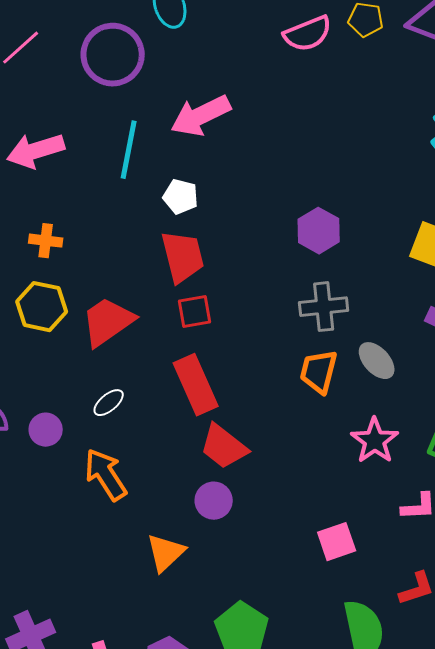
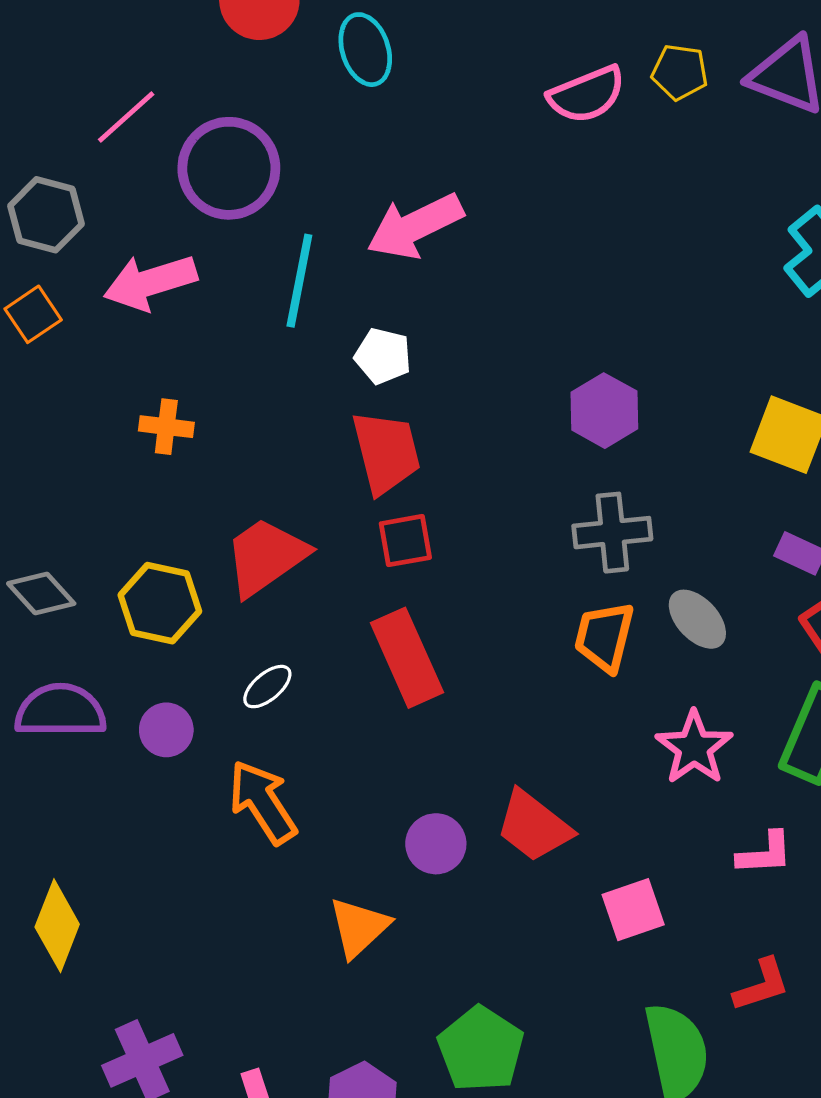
purple circle: (113, 55) -> (229, 168), moved
yellow hexagon: (42, 307) -> (160, 603), moved
red trapezoid: (224, 447) -> (534, 826), moved

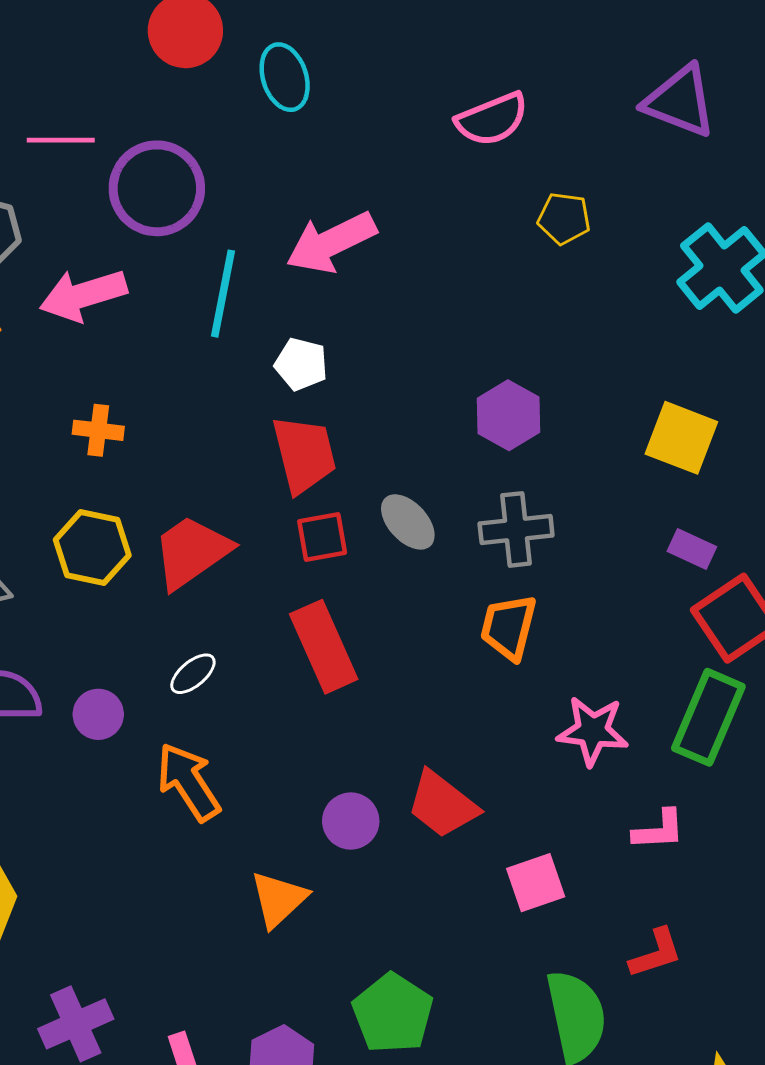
yellow pentagon: (680, 72) -> (564, 218), moved
pink line: (126, 117) -> (61, 140), turned 42
yellow hexagon: (160, 603) -> (92, 547), moved
gray ellipse: (697, 619) -> (408, 522), moved
pink star: (694, 748) -> (593, 731), turned -30

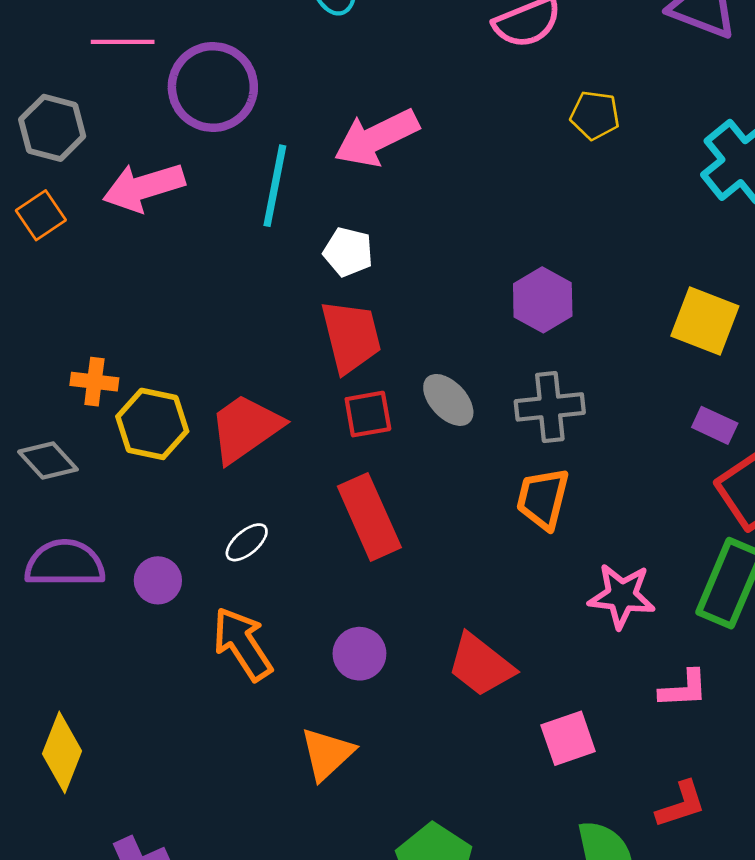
orange cross: (98, 430) -> (94, 382), moved
purple circle: (351, 821) -> (359, 654), moved

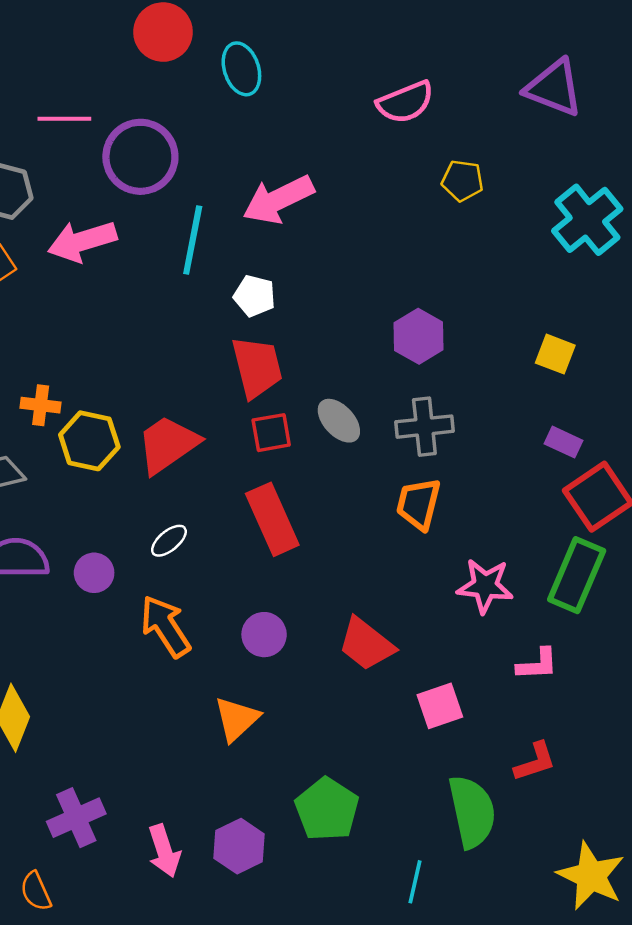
yellow square: (705, 321) -> (555, 354), size x0.7

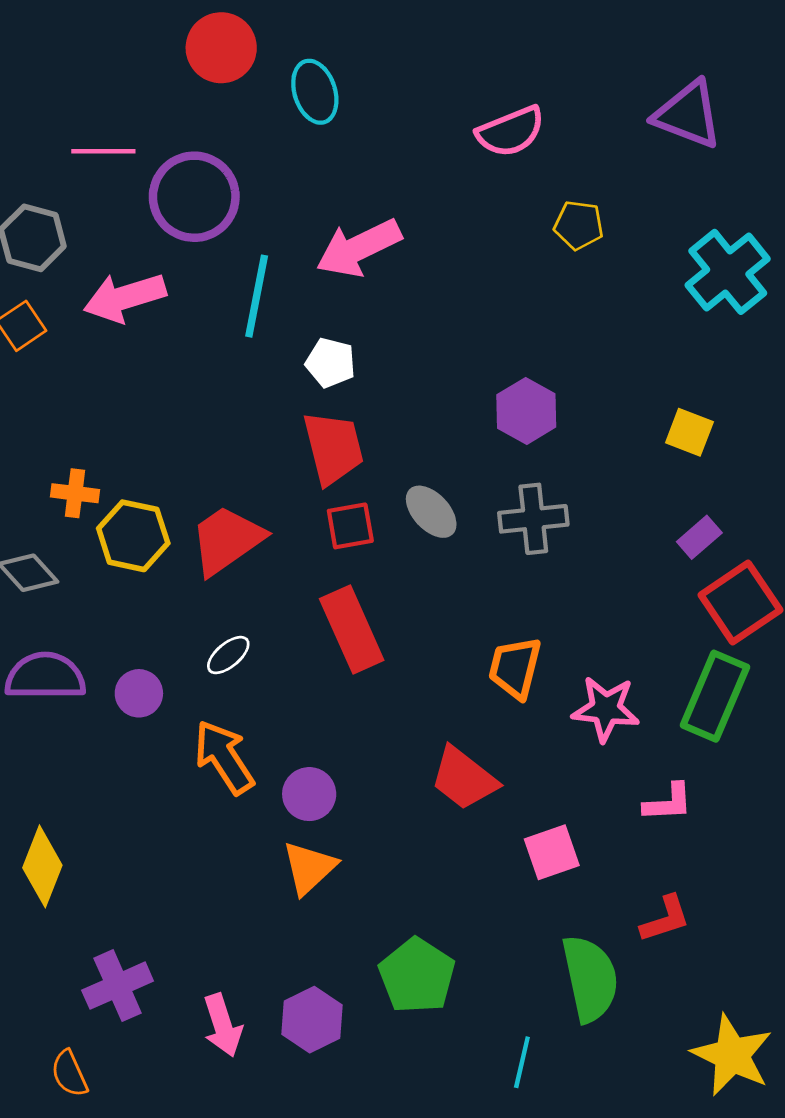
purple rectangle: (564, 442) -> (699, 537), turned -66
orange trapezoid: (419, 504) -> (515, 668), moved
purple circle: (264, 635) -> (309, 794), moved

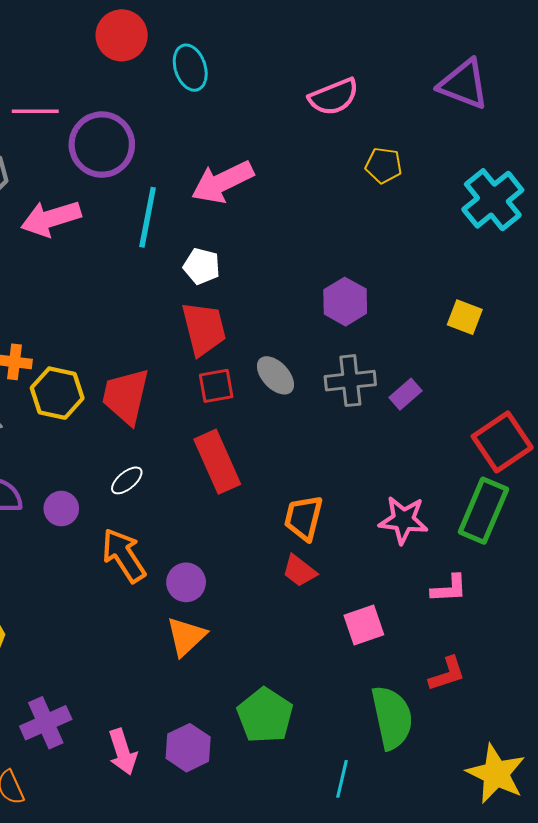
purple rectangle: (699, 537) -> (405, 394), moved
red trapezoid: (227, 540) -> (126, 396), turned -42
orange trapezoid: (515, 668) -> (304, 518), moved
red trapezoid: (464, 778) -> (299, 571), size x0.7

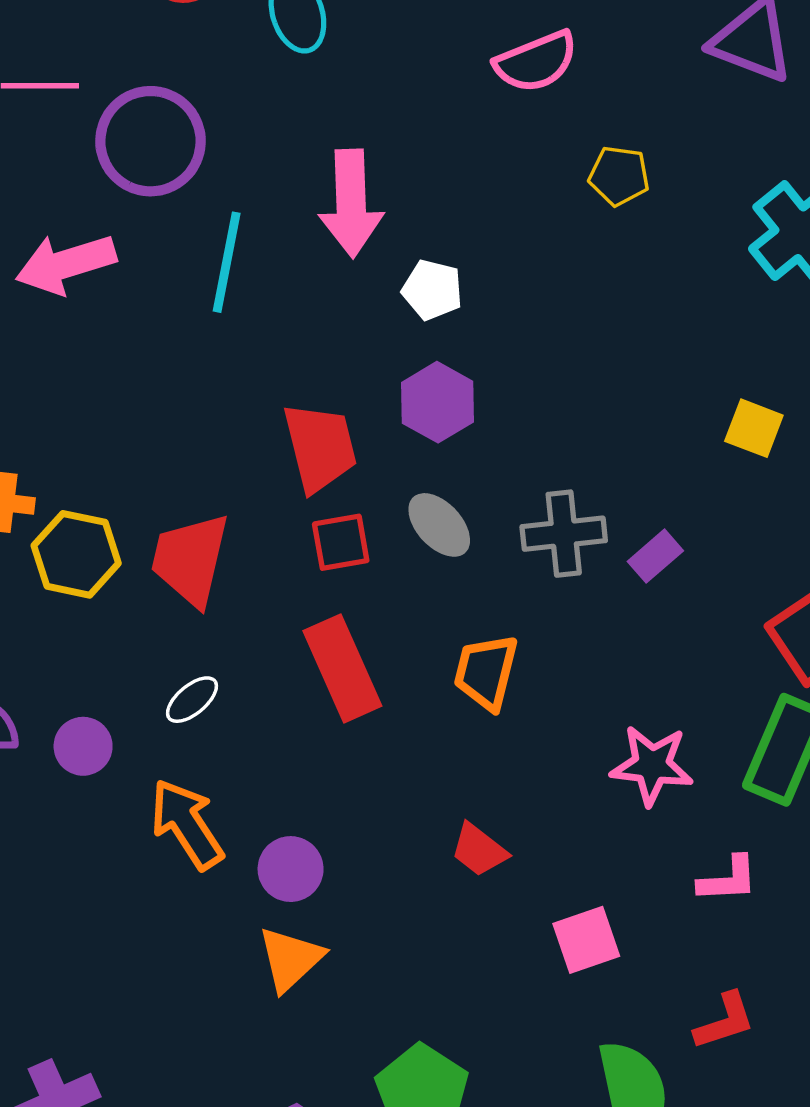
pink arrow: (222, 182) -> (351, 203), turned -66
white pentagon: (202, 266) -> (432, 290), moved
purple hexagon: (345, 302) -> (438, 402), moved
orange trapezoid: (304, 518) -> (486, 672), moved

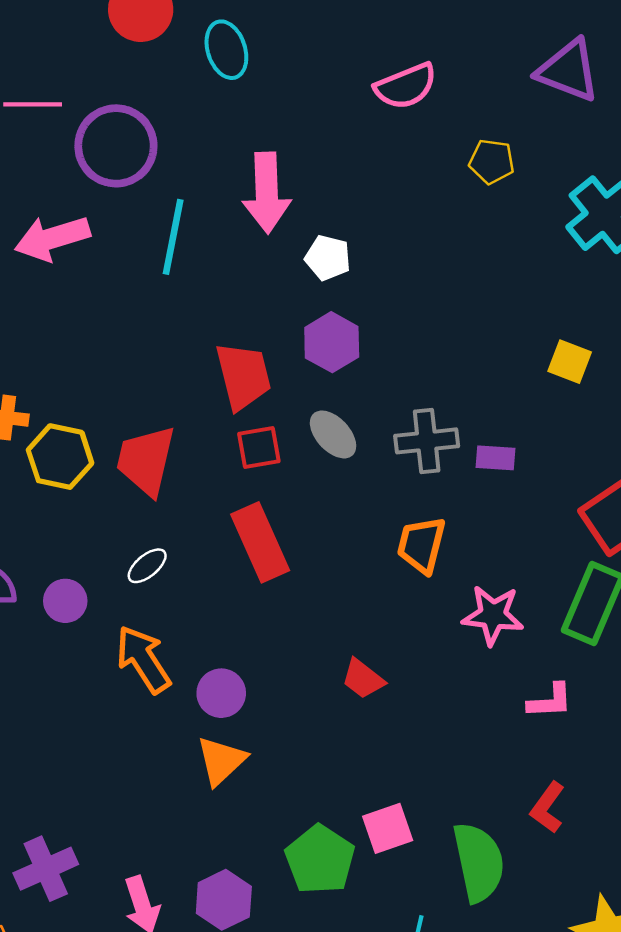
yellow pentagon: (619, 176) -> (492, 161), moved
purple rectangle: (655, 556) -> (496, 458), turned 45
orange trapezoid: (486, 672) -> (421, 545), moved
pink square: (586, 940) -> (388, 828), moved
red L-shape: (725, 1021) -> (547, 808), turned 144

